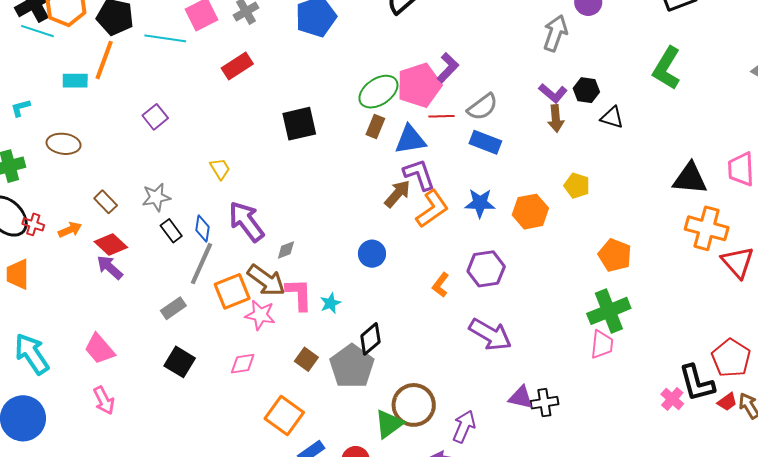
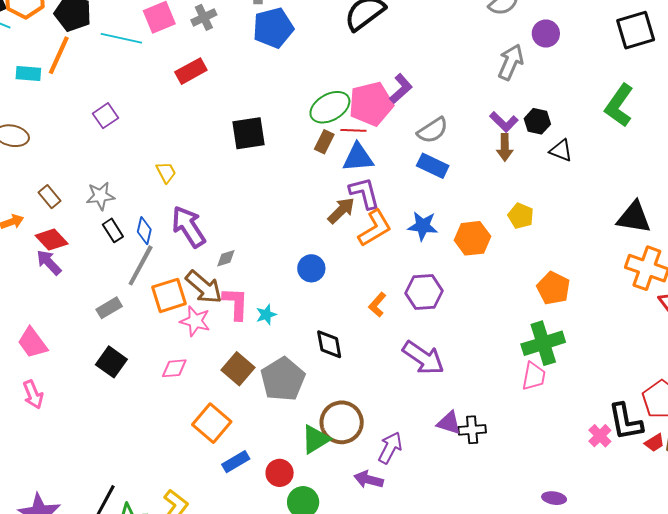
red line: (441, 116) -> (353, 130), moved
black diamond: (370, 339) -> (329, 344), moved, turned -64
brown square: (306, 359) -> (238, 369), size x1.4

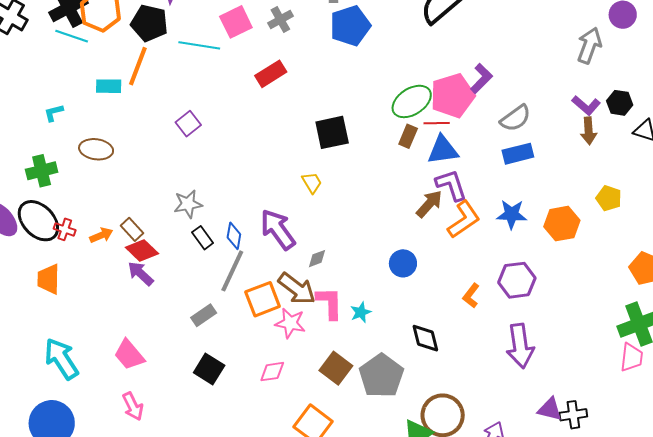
blue rectangle: (433, 166) -> (518, 154), turned -36
yellow trapezoid: (166, 172) -> (312, 183), moved
brown rectangle: (50, 197) -> (132, 229), moved
purple arrow: (423, 358) -> (520, 346), turned 51

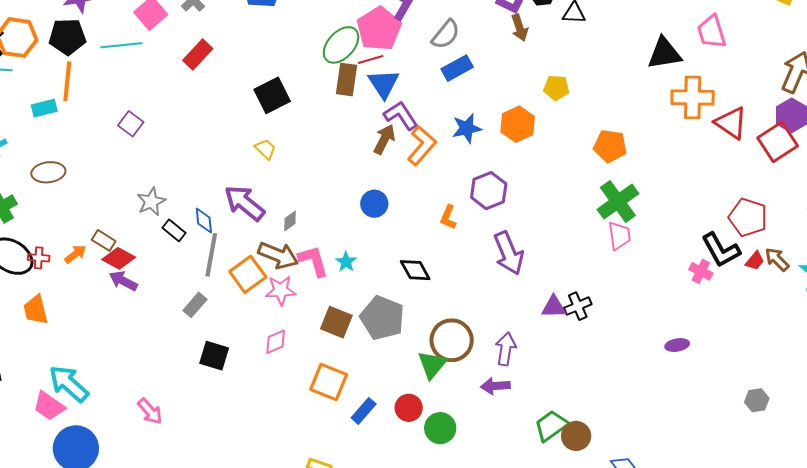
brown rectangle: (408, 136) -> (347, 79), size x1.4
blue triangle: (443, 150) -> (384, 84), turned -40
pink trapezoid: (129, 355) -> (49, 406), moved

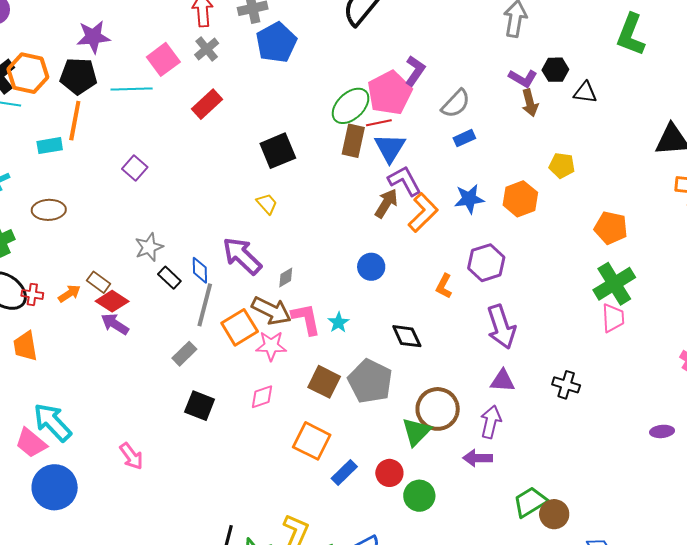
blue rectangle: (457, 68) -> (464, 138), size x0.7
black cross: (578, 306) -> (566, 385), turned 36
purple triangle: (554, 307) -> (503, 381), moved

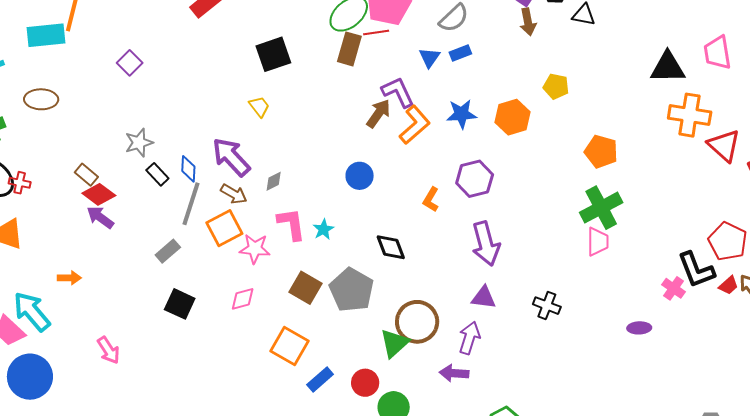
cyan rectangle: (50, 146) -> (46, 35), size x1.5
blue triangle: (390, 148) -> (429, 58), moved, size x0.7
orange arrow: (69, 294) -> (69, 278), moved, turned 30
brown arrow: (271, 311) -> (234, 194), moved, size x0.7
purple ellipse: (662, 431) -> (639, 328), moved

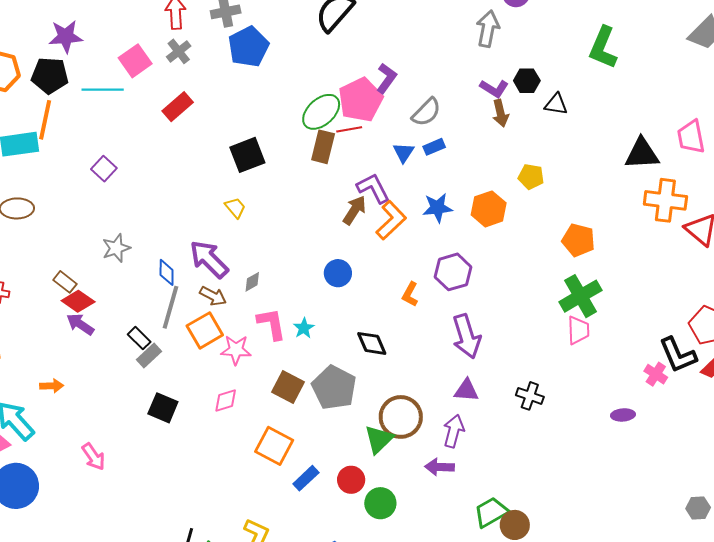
black rectangle: (157, 174) -> (139, 338), moved

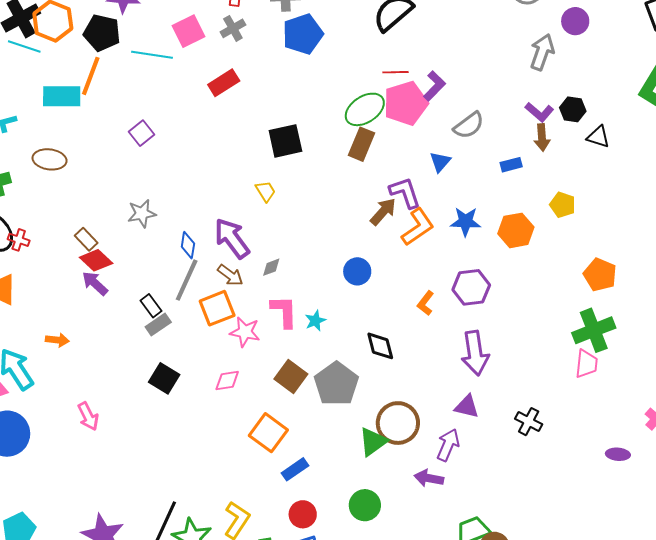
red line: (349, 129) -> (396, 72), moved
blue rectangle: (434, 147) -> (511, 165), moved
red circle: (351, 480) -> (303, 514), moved

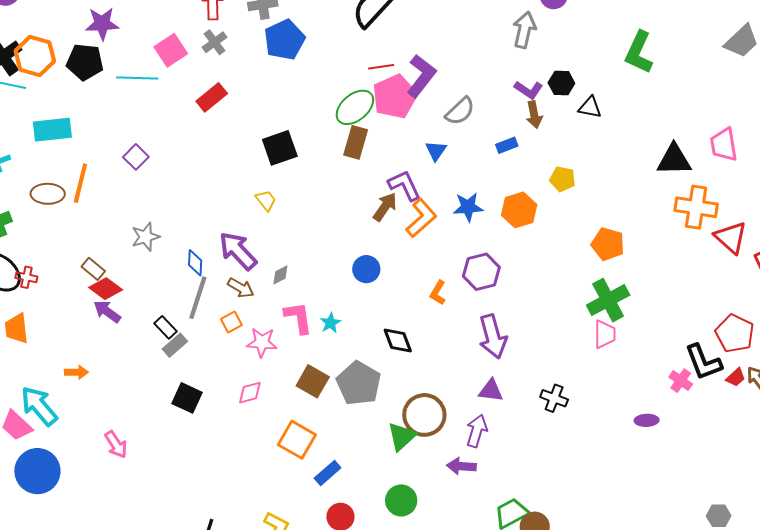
orange line: (91, 76) -> (80, 183), moved
purple L-shape: (434, 86) -> (421, 76), size x1.4
orange square: (217, 308) -> (231, 322), size x0.6

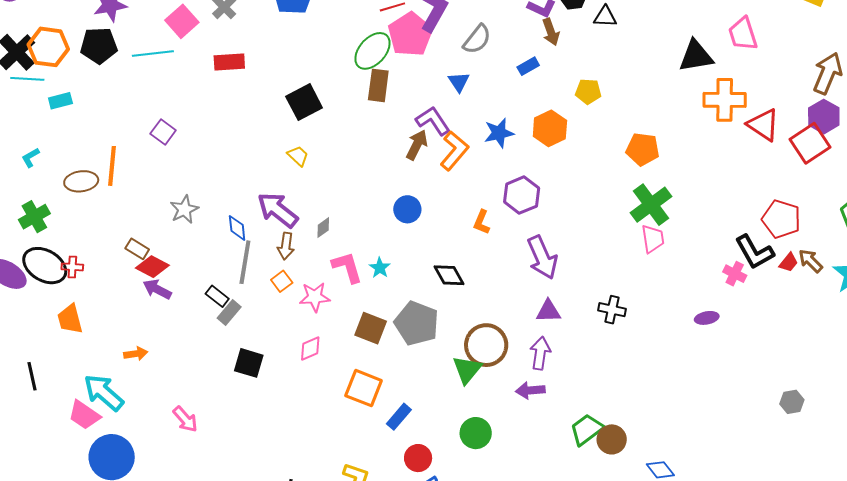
red rectangle: (212, 97) -> (229, 62), turned 44
cyan rectangle: (52, 130) -> (60, 101), moved, size x0.6
brown arrow: (241, 288) -> (286, 246), turned 76

